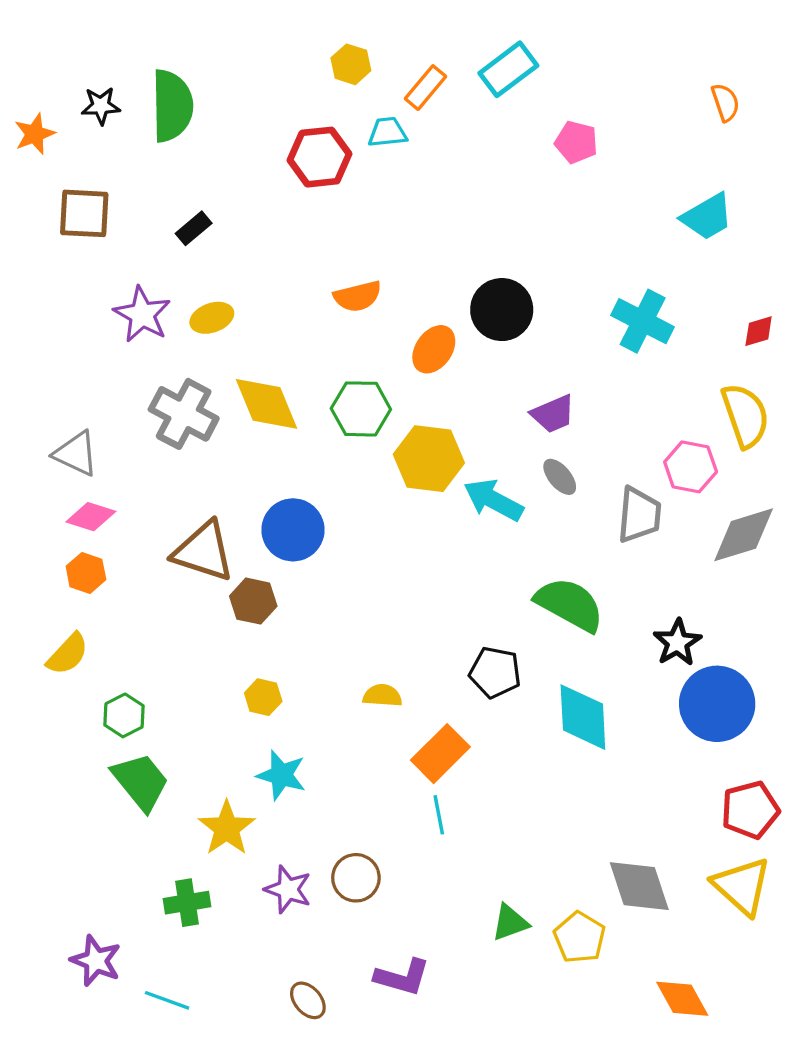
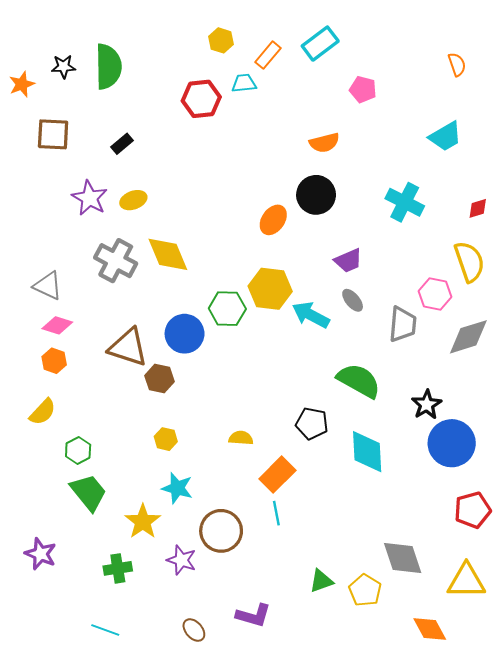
orange semicircle: (358, 296) -> (324, 143), moved
green hexagon: (361, 409) -> (227, 309), moved
brown circle: (356, 878) -> (221, 531), moved, size x1.4
yellow triangle: (742, 886) -> (466, 581), moved, turned -42
purple star: (96, 961) -> (41, 554), moved

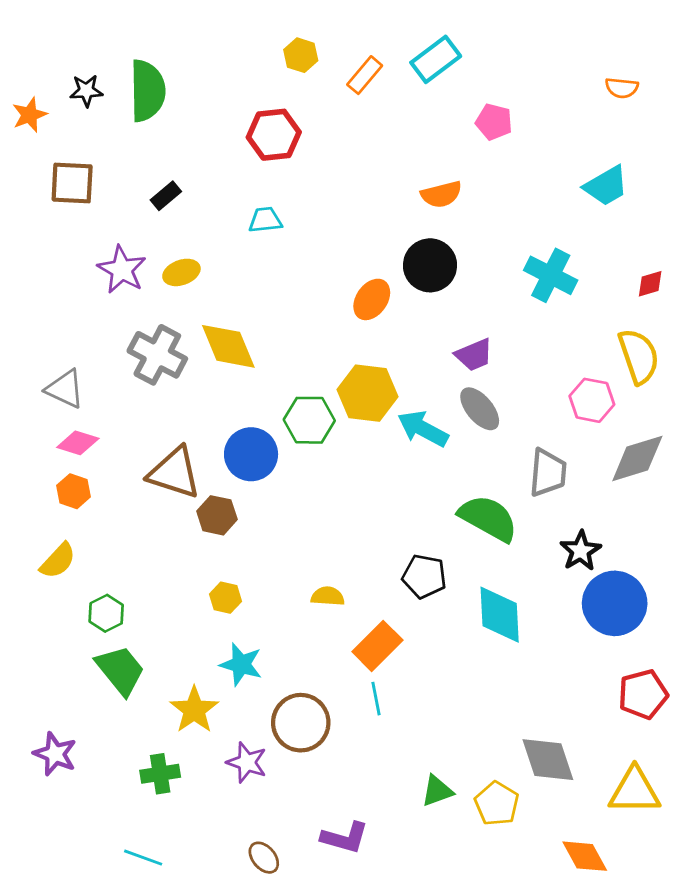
orange semicircle: (457, 64) -> (622, 88), turned 115
cyan trapezoid: (244, 83) -> (265, 220), moved
gray ellipse: (353, 300) -> (480, 409), size x1.4
gray trapezoid: (403, 324) -> (548, 473), moved

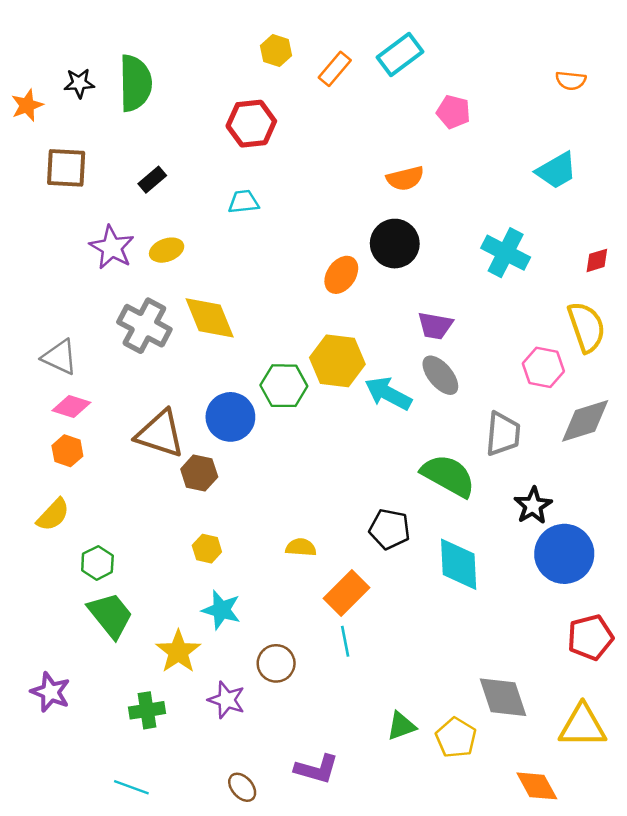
purple trapezoid: (474, 355) -> (435, 326), turned 33
brown circle: (301, 723) -> (276, 663), size x0.7

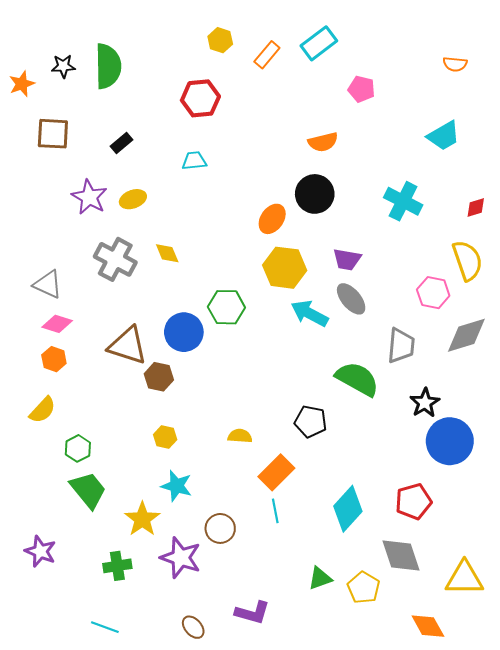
yellow diamond: (210, 318) -> (167, 253), size x0.6
yellow hexagon: (337, 361) -> (285, 268), moved
cyan diamond: (459, 564) -> (348, 509), moved, turned 45
red pentagon: (590, 637) -> (413, 501), moved
purple star: (227, 700) -> (181, 558), size x1.4

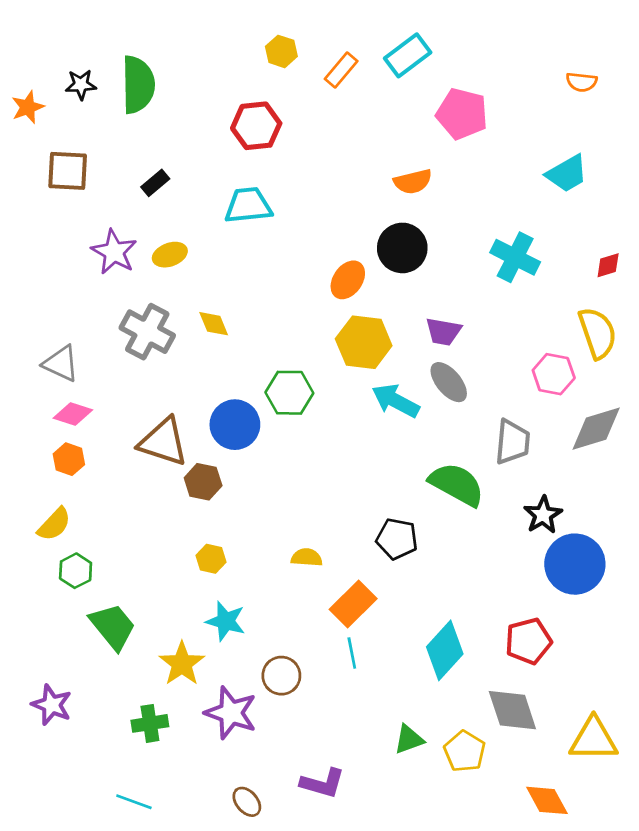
pink pentagon: (361, 89) -> (462, 114), size x1.5
cyan trapezoid: (194, 161) -> (248, 205), size x1.5
green hexagon: (78, 448) -> (76, 571), moved

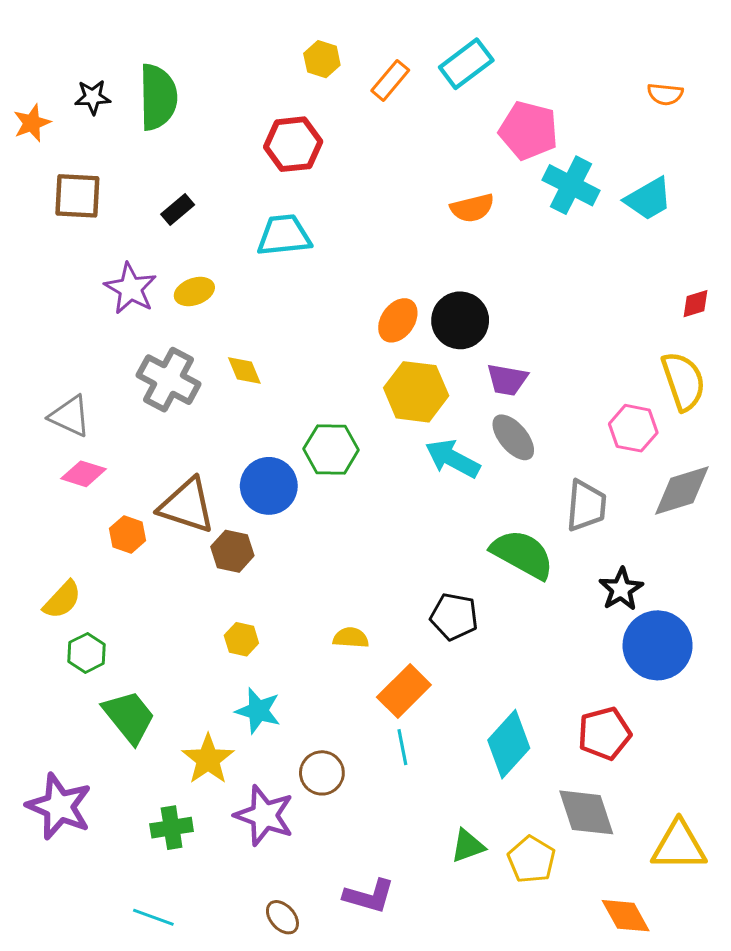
black circle: (402, 248) -> (460, 320), moved
cyan cross: (515, 257) -> (571, 185), moved
orange hexagon: (69, 459) -> (128, 535), moved
purple star: (52, 705) -> (59, 806), size x1.4

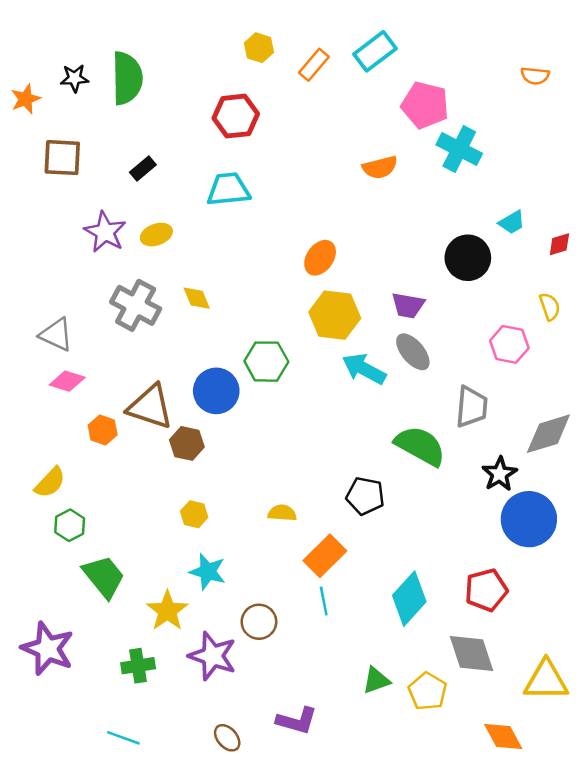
cyan trapezoid: (648, 199) -> (512, 222), moved, size x0.7
black circle: (460, 320) -> (468, 258), moved
yellow semicircle: (683, 381) -> (550, 307), size x0.6
gray diamond: (682, 490) -> (548, 434), moved

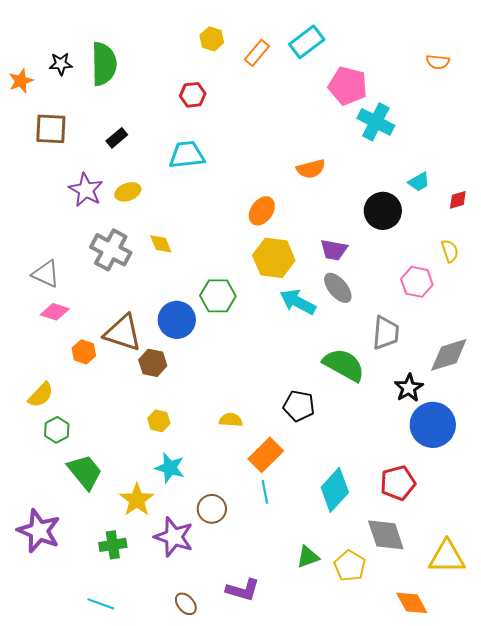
red hexagon: (236, 116) -> (193, 95), size x0.7
orange semicircle: (380, 167) -> (311, 169), moved

